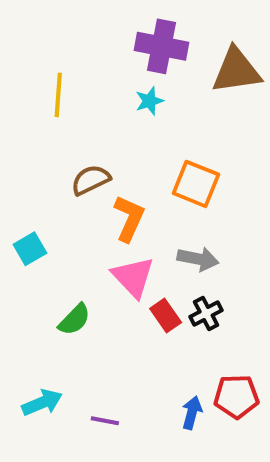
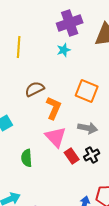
purple cross: (161, 46) -> (70, 23), turned -30
green semicircle: (74, 320) -> (27, 158), turned 132

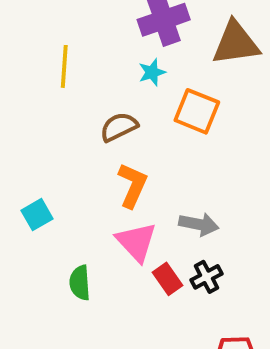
brown semicircle: (35, 89) -> (119, 127), moved
orange square: (87, 91) -> (197, 111), moved

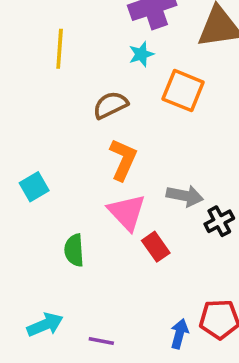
black cross: (207, 277) -> (219, 221), moved

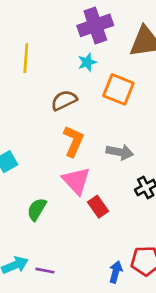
gray arrow: (185, 196) -> (120, 152), moved
green semicircle: (74, 250) -> (37, 209), turned 35
purple line: (101, 341) -> (45, 271), moved

